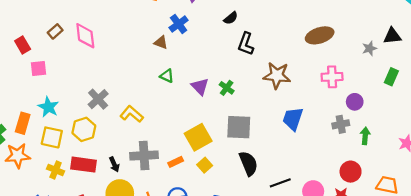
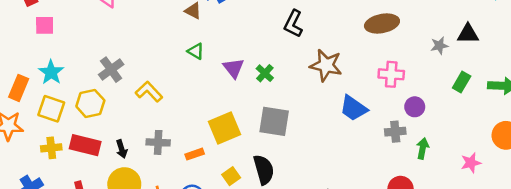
blue trapezoid: (293, 119) -> (353, 108), moved, turned -80
gray cross: (144, 156) -> (158, 142), size x0.7
black semicircle: (248, 163) -> (264, 170), moved
yellow square: (205, 165) -> (231, 176), moved
yellow cross: (56, 170) -> (51, 148), turned -35

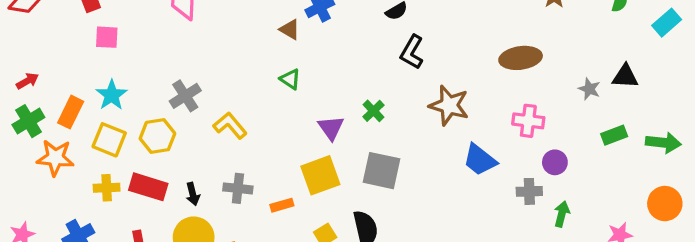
gray star: (439, 46) -> (589, 89), turned 30
purple triangle: (234, 68) -> (331, 128), moved
green rectangle: (462, 82) -> (614, 135), turned 36

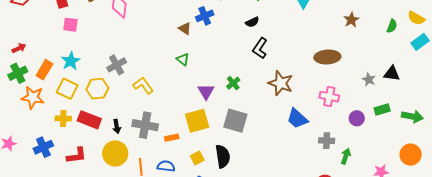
purple circle: (555, 162) -> (357, 118), moved
gray cross: (238, 188) -> (145, 125), size x1.4

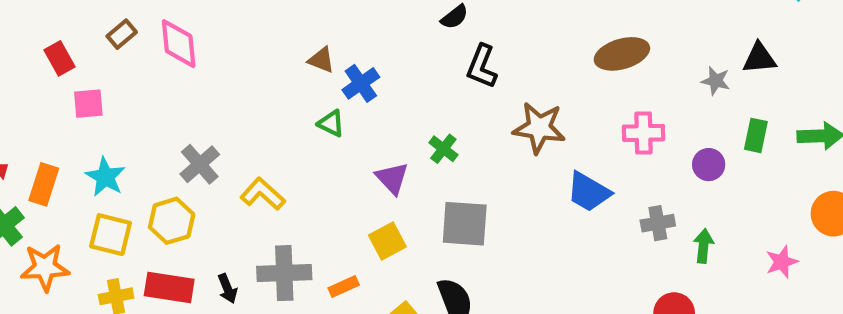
blue cross: (205, 16) -> (361, 83), moved
orange rectangle: (44, 70) -> (44, 184), moved
green rectangle: (382, 109) -> (756, 135), turned -49
yellow square: (197, 121) -> (387, 241), size x0.7

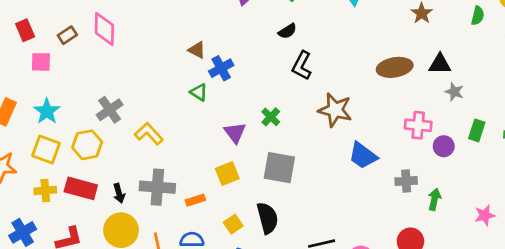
brown rectangle: (122, 34) -> (67, 35), moved
black triangle: (759, 58) -> (440, 64), moved
pink cross: (644, 133) -> (418, 125), moved

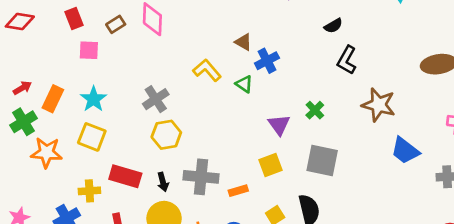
yellow L-shape: (149, 134) -> (207, 70), moved
yellow hexagon: (87, 145) -> (166, 135), moved
yellow cross: (45, 190) -> (89, 191), moved

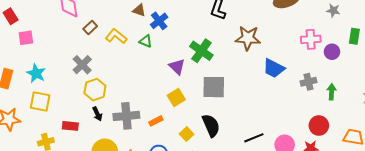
brown rectangle: (116, 24) -> (90, 28), moved
green cross: (315, 110) -> (201, 51), size x1.6
red rectangle: (125, 176) -> (70, 126), size x0.7
black arrow: (163, 182) -> (97, 114), moved

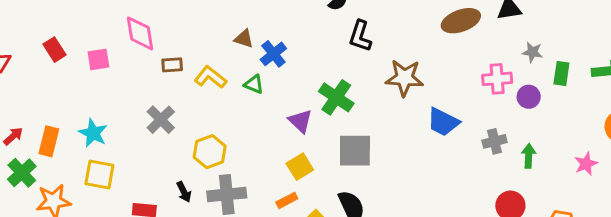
gray star: (333, 10) -> (532, 52), moved
brown rectangle: (90, 28) -> (172, 65), turned 40
pink square: (26, 38) -> (98, 59), moved
yellow hexagon: (95, 90) -> (210, 152), moved
orange rectangle: (156, 121) -> (287, 200), moved

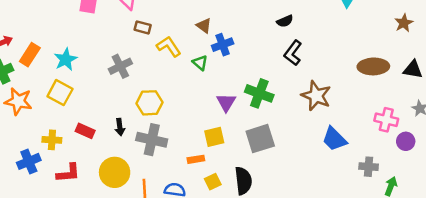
green cross: (336, 97) -> (259, 93), turned -32
gray square: (355, 151) -> (260, 139), turned -36

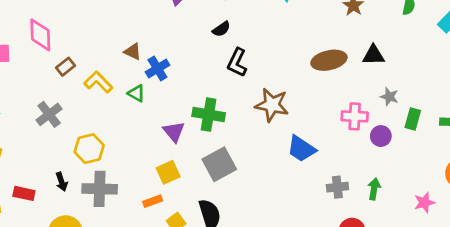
brown rectangle: (143, 27) -> (65, 67), turned -42
gray cross: (369, 167) -> (337, 187), moved

